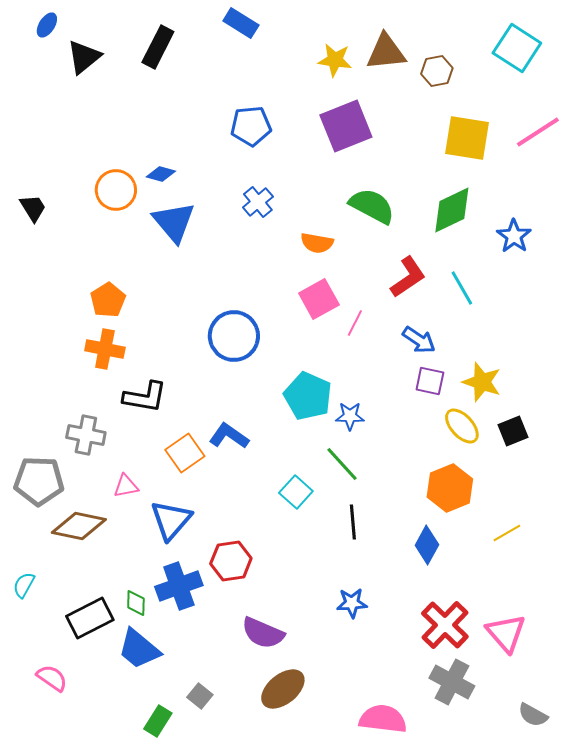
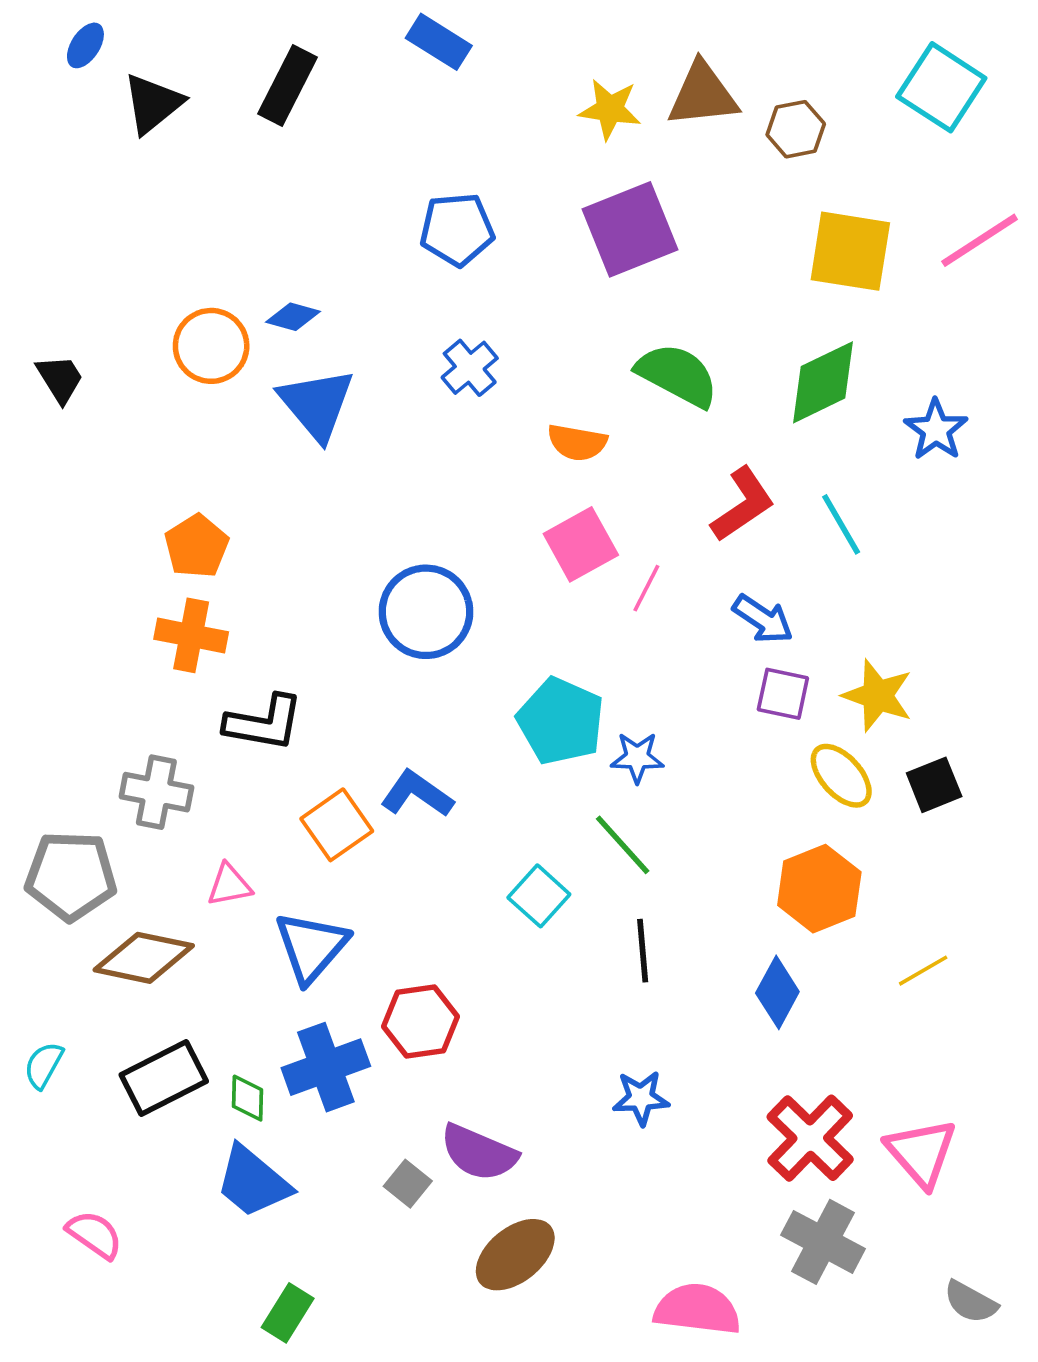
black rectangle: (90, 618) -> (164, 1078), moved
gray square: (200, 696) -> (408, 1184), moved

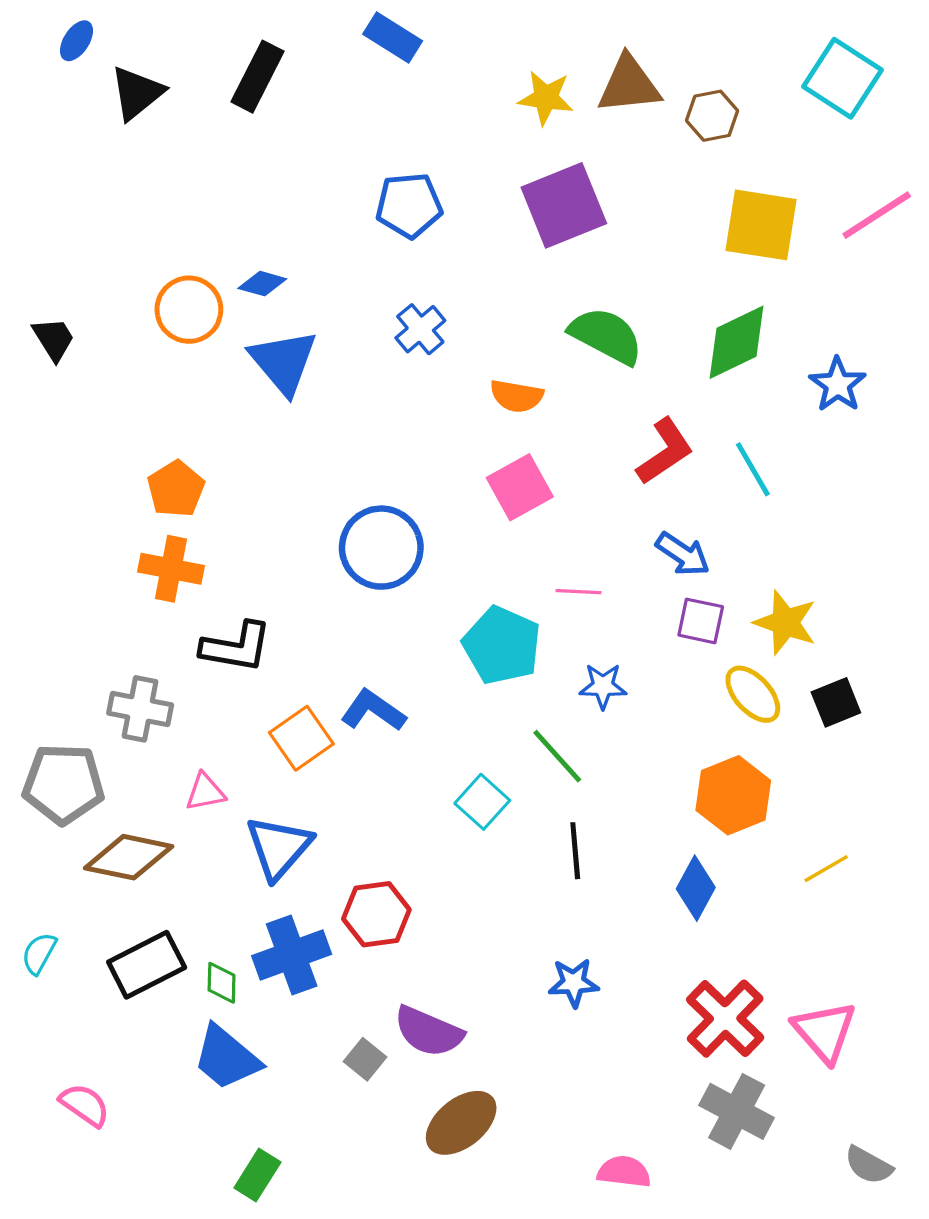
pink line: (646, 588) -> (578, 592), moved, turned 66
blue star: (637, 757) -> (603, 686), moved
pink semicircle: (697, 1309) -> (624, 1172), size x0.7

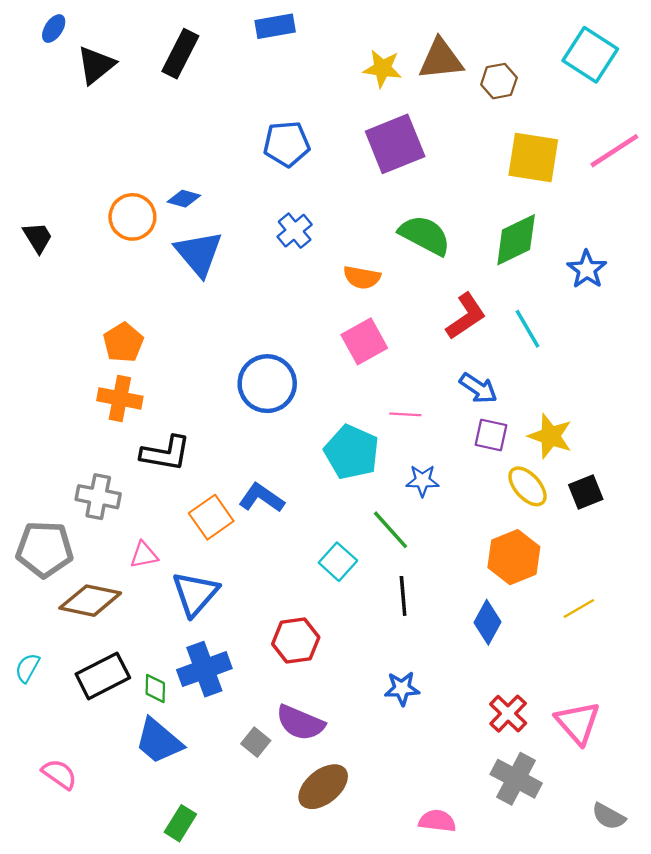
blue rectangle: (393, 37) -> (275, 26), turned -42
red hexagon: (376, 914) -> (296, 641), moved
red cross: (725, 1019) -> (508, 714), size x0.7

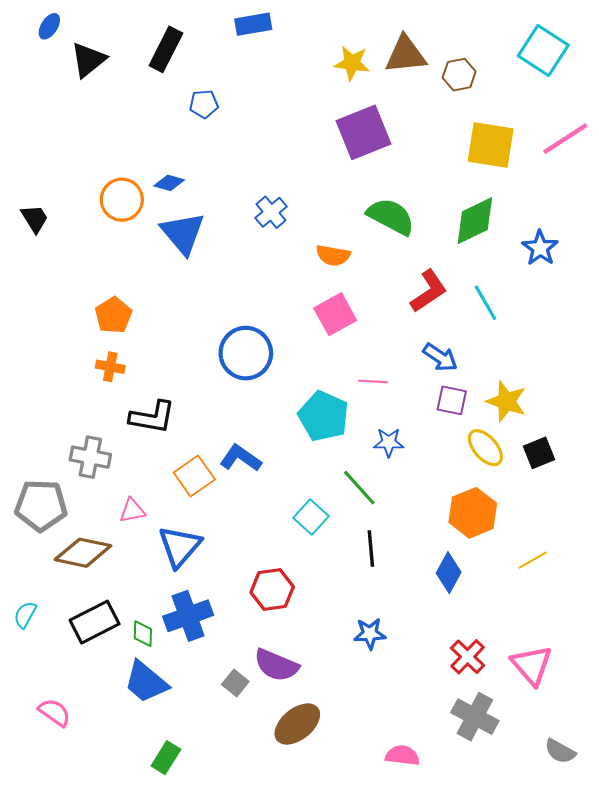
blue pentagon: (287, 144) -> (204, 104), moved, size x0.7
orange cross: (120, 398) -> (110, 367), size x0.7

